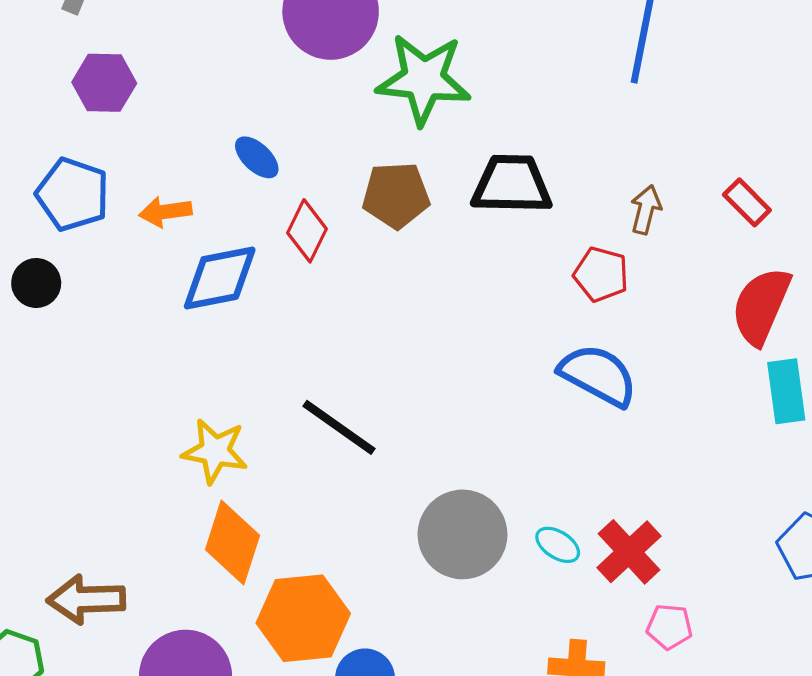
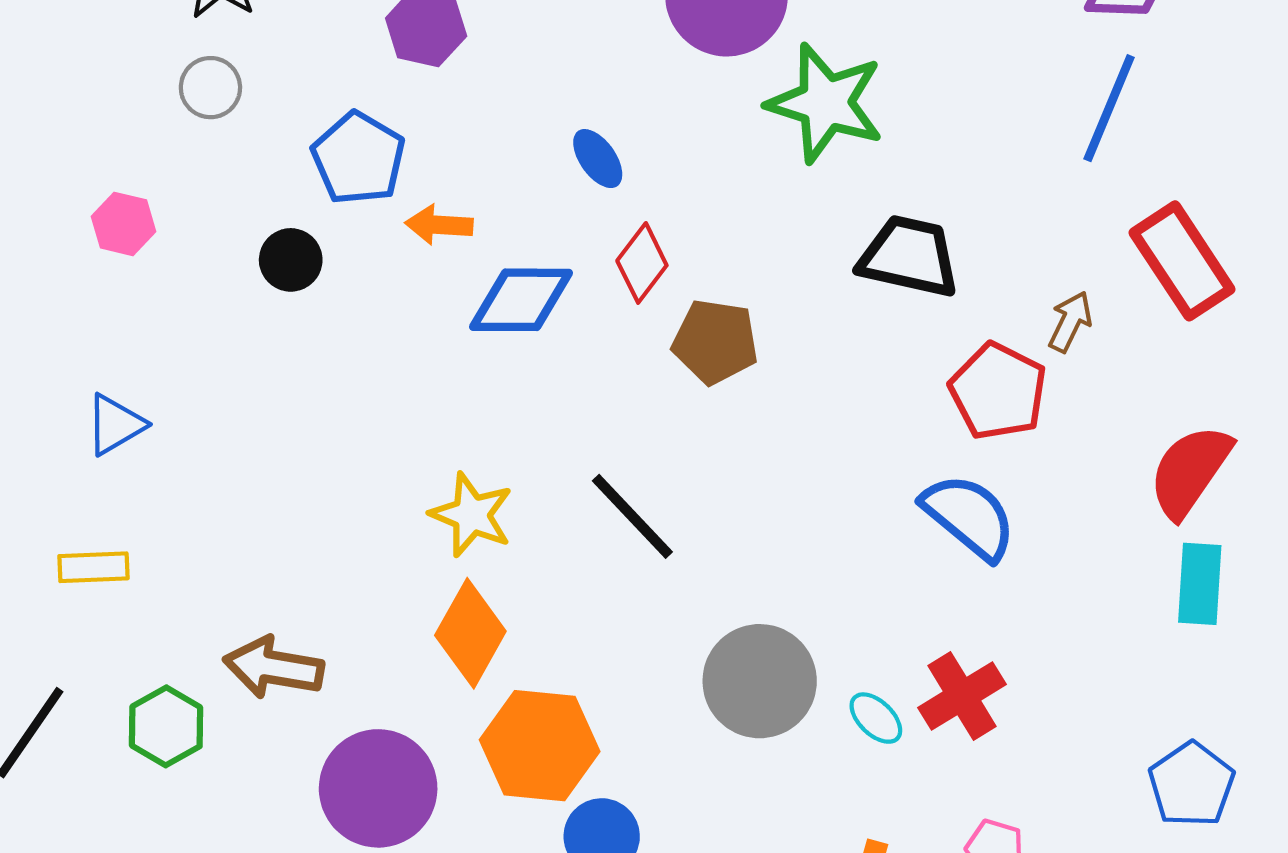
brown pentagon: (396, 195) -> (715, 342), moved
red rectangle: (747, 202) -> (1182, 261), moved, size x1.8
orange arrow: (165, 212) -> (439, 225), moved
red pentagon: (601, 274) -> (998, 391), size x1.4
red cross: (629, 552) -> (962, 696), moved

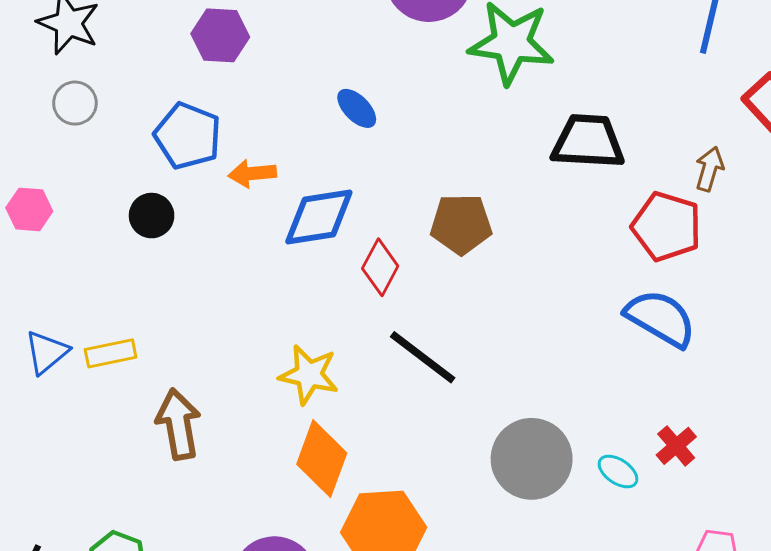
red diamond: (642, 263) -> (380, 267), moved
yellow rectangle: (93, 567) -> (111, 353), moved
brown arrow: (274, 667) -> (178, 424), moved, turned 80
red cross: (962, 696) -> (676, 446), size x0.7

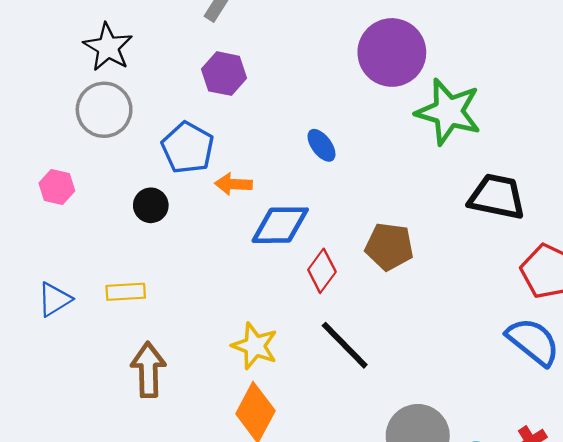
gray circle: (75, 103) -> (104, 110), size x1.6
yellow rectangle: (111, 353) -> (126, 292), moved

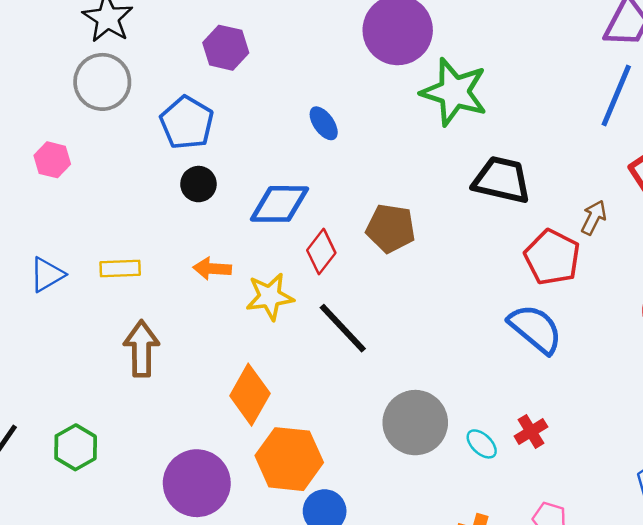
orange arrow: (233, 184) -> (212, 269), moved
black circle: (151, 205) -> (198, 184), moved
yellow star: (255, 346) -> (270, 297), moved, turned -30

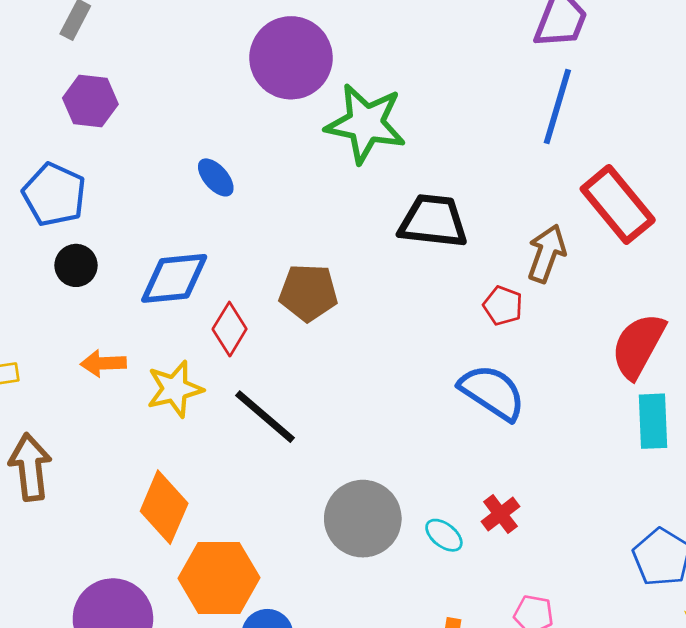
brown arrow: (594, 218) -> (547, 253), size x1.4
red pentagon: (552, 257) -> (503, 306), size x0.6

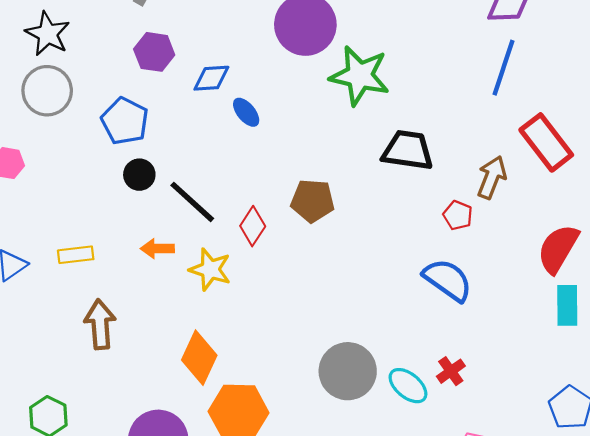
blue diamond: (174, 278) -> (211, 78), moved, size x0.7
yellow star: (175, 389) -> (210, 269), turned 30
black line: (265, 417) -> (192, 202), moved
cyan ellipse: (444, 535) -> (408, 386), size x1.4

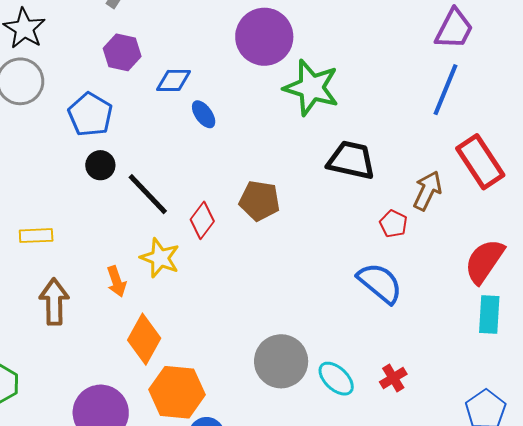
orange arrow: (157, 249) -> (117, 281), moved, turned -112
red cross: (451, 371) -> (393, 378), moved

